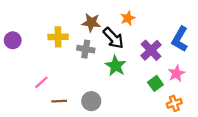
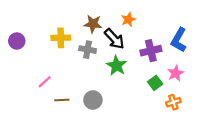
purple cross: (151, 50) -> (151, 51), turned 30

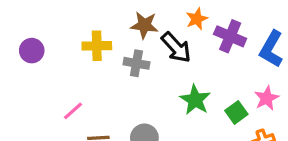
purple cross: (151, 51) -> (230, 36), moved, turned 36
green star: (117, 66) -> (195, 100), moved

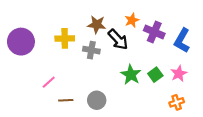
purple circle: (32, 51) -> (21, 42), size x1.6
green square: (236, 112) -> (155, 75), moved

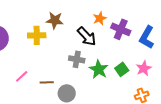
brown star: (97, 25) -> (55, 20), moved
gray cross: (91, 50) -> (77, 59), moved
brown line: (66, 100) -> (47, 82), moved

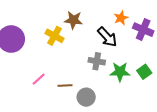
yellow cross: (37, 35) -> (54, 36), turned 30
green star: (99, 69) -> (120, 72), turned -30

